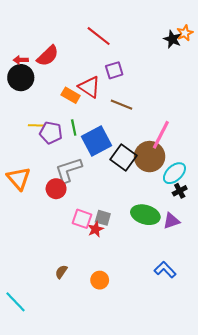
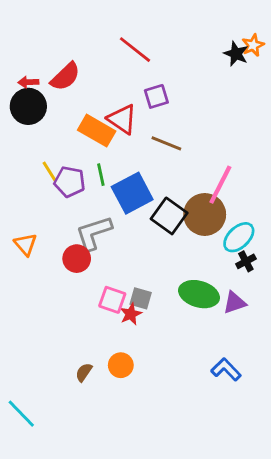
orange rectangle: (71, 95) -> (97, 131), size x1.4
yellow line: (36, 125) -> (50, 172), turned 56
orange triangle: (19, 178) -> (26, 244), size x0.7
orange circle: (100, 280) -> (121, 365), moved

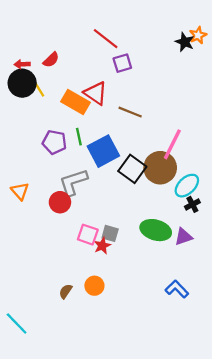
red semicircle: (65, 77) -> (51, 60), size x0.7
purple square: (156, 96) -> (122, 63), moved
yellow line: (50, 172) -> (39, 89), moved

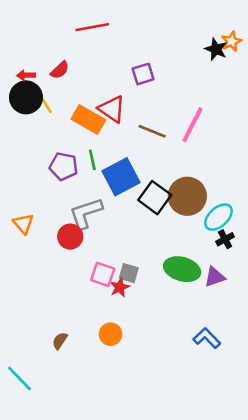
red line: (106, 39) -> (92, 27), moved, turned -48
pink line: (172, 144) -> (193, 125), moved
brown semicircle: (66, 291) -> (60, 341), moved

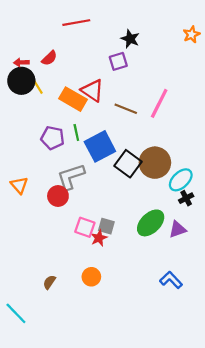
black star: (216, 49) -> (130, 39), moved
green ellipse: (182, 269) -> (151, 223), turned -60

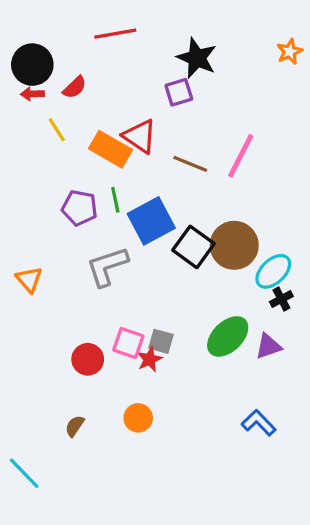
black star: (130, 39) -> (197, 58), size x1.4
black circle: (21, 81) -> (32, 65), moved
red circle: (58, 196) -> (88, 359), moved

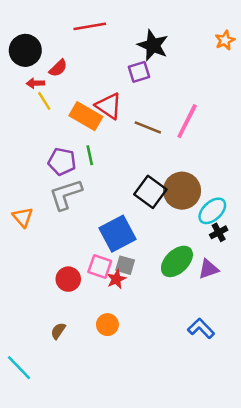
red arrow: (32, 94) -> (35, 83), moved
blue square: (151, 221) -> (118, 234), moved
gray L-shape: (107, 266) -> (66, 194), moved

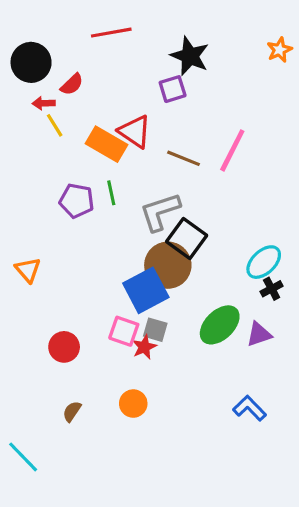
brown circle: (182, 191) -> (168, 265), moved
gray L-shape: (66, 194) -> (160, 212), moved
red circle: (68, 279) -> (64, 347), moved

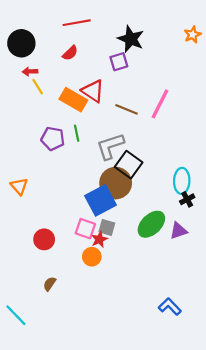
red semicircle: (72, 84) -> (70, 53), moved
cyan ellipse: (264, 262) -> (182, 181), turned -45
orange circle: (133, 404) -> (92, 257), moved
blue L-shape: (250, 408) -> (170, 307), moved

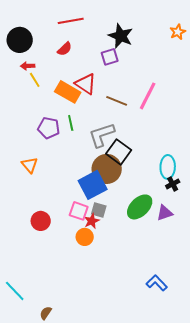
orange triangle: (19, 186) -> (30, 165), moved
brown semicircle: (50, 284) -> (46, 313), moved

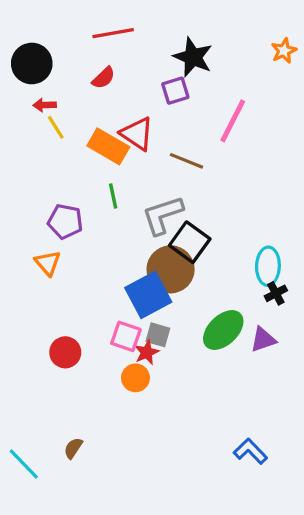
pink line: (148, 96) -> (233, 121), moved
purple pentagon: (49, 128) -> (65, 221), moved
brown semicircle: (46, 313) -> (73, 448), moved

